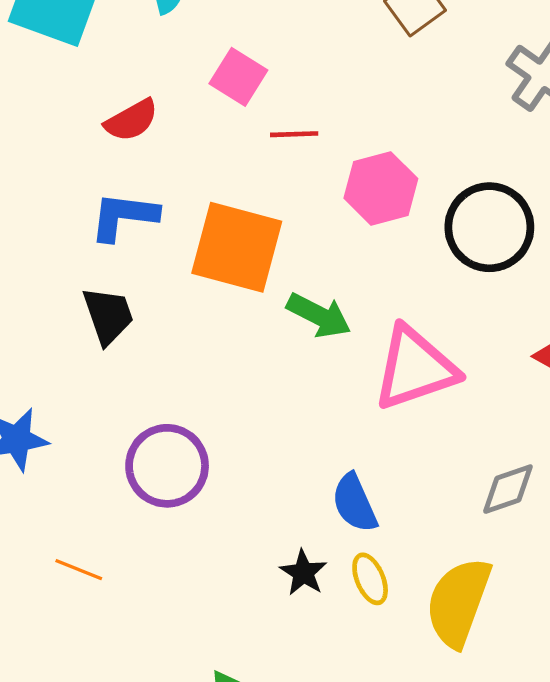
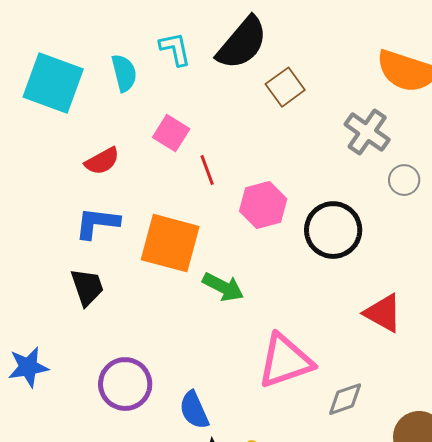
red line: (294, 134) -> (207, 170), turned 72
pink triangle: (415, 368) -> (285, 361), moved
blue semicircle: (355, 503) -> (194, 410), moved

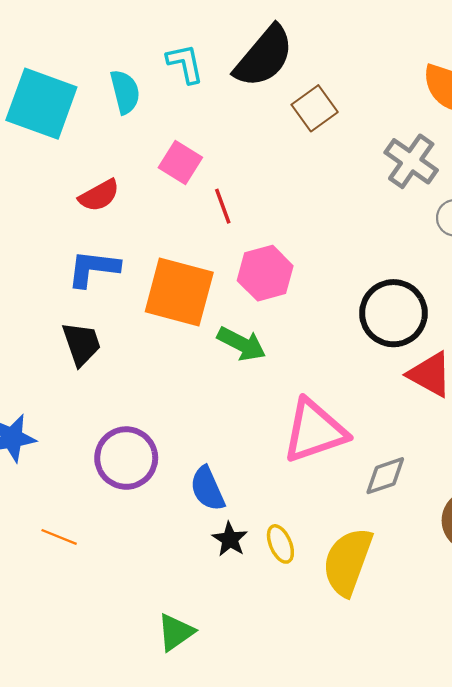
pink hexagon: (263, 205) -> (265, 273), moved
black circle: (333, 230) -> (393, 313), moved

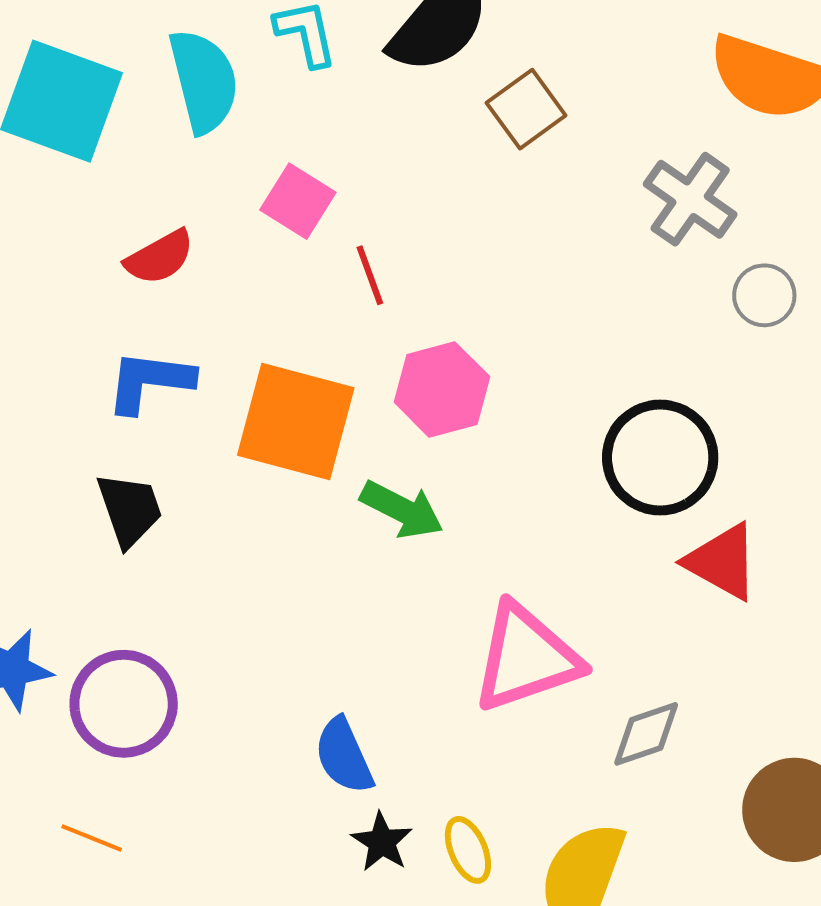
cyan semicircle: (125, 92) -> (204, 81), size x1.4
purple circle: (126, 458) -> (124, 704), moved

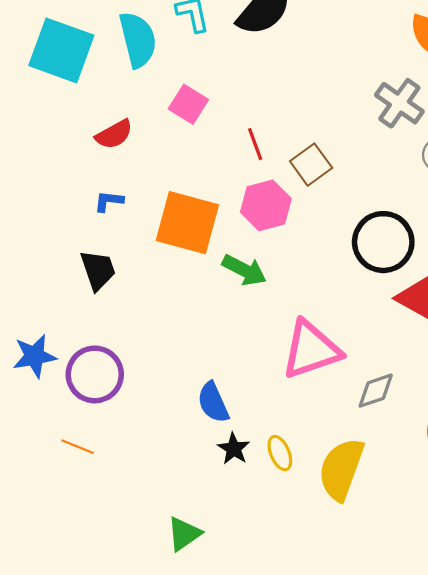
brown square: (526, 109) -> (311, 165), moved
red line: (370, 275) -> (255, 144), moved
blue L-shape: (150, 381) -> (109, 201), size x0.6

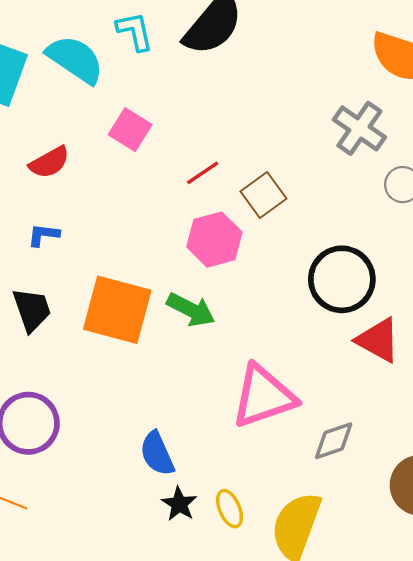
cyan semicircle: (138, 40) -> (75, 59), turned -42
red line: (255, 144) -> (203, 173), turned 76
orange square: (187, 223) -> (117, 310), moved

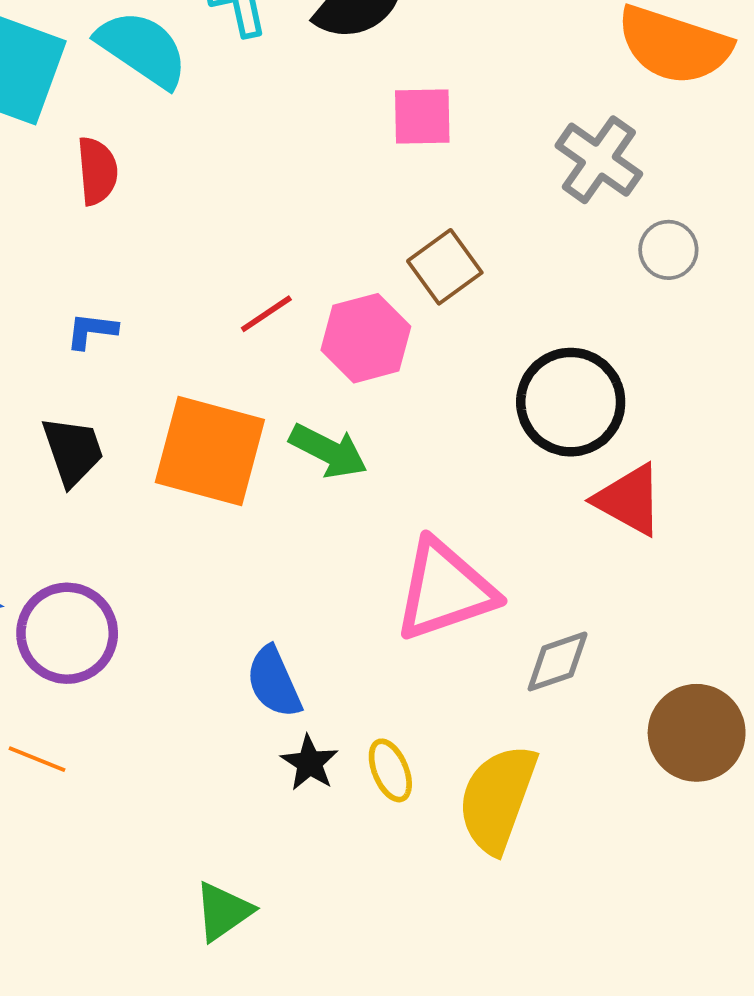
pink square: (130, 130) -> (422, 116), moved, turned -33
red semicircle: (49, 162) -> (97, 171), moved, turned -66
red line: (203, 173) -> (266, 314), moved

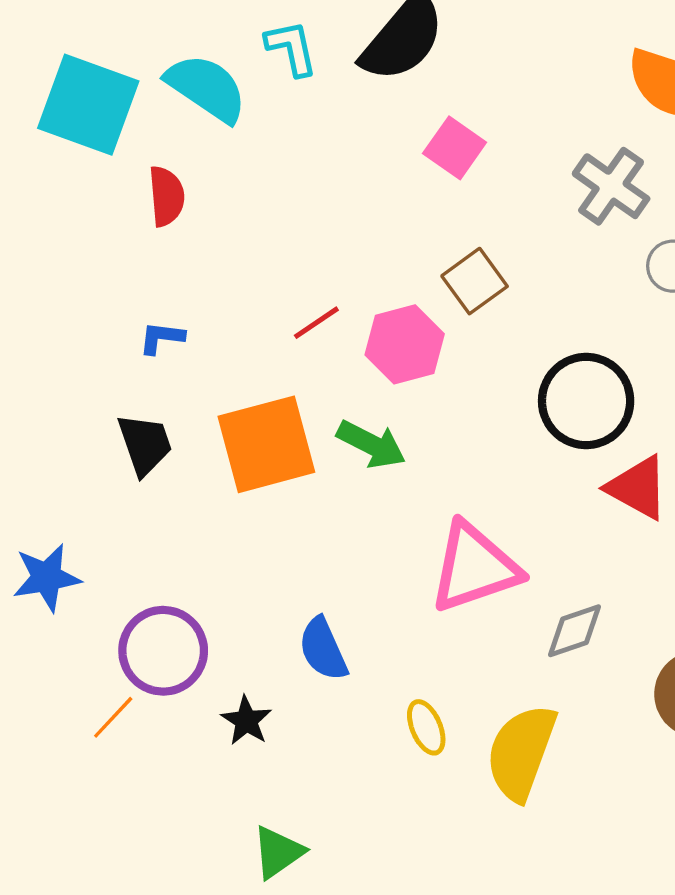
pink square: (422, 116) -> (455, 148), turned 36
orange square: (210, 451) -> (266, 444), turned -30
purple circle: (67, 633) -> (163, 651), moved
orange line: (37, 759) -> (113, 717), turned -69
black star: (310, 763) -> (246, 721), moved

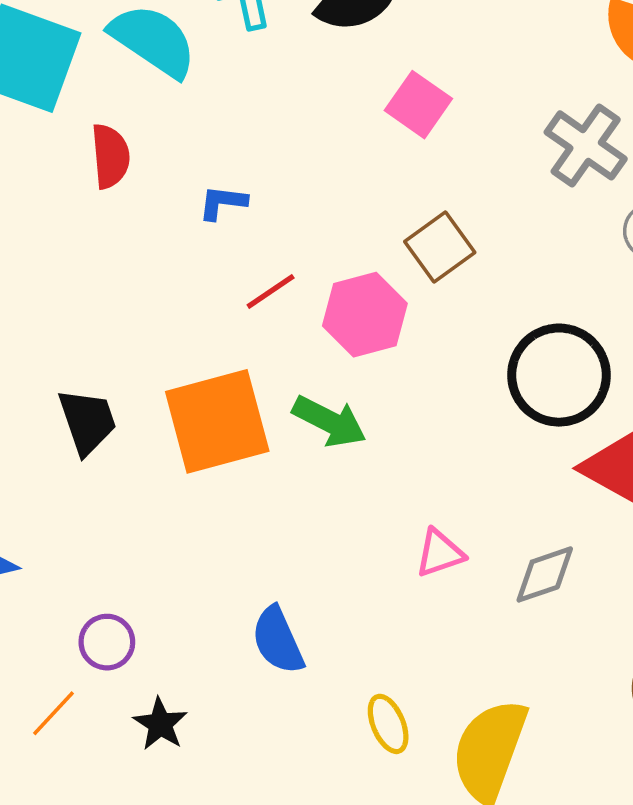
blue L-shape: (161, 338) -> (223, 202), moved
pink triangle: (475, 568) -> (440, 553), size x0.5
gray diamond: (574, 631) -> (545, 574), moved
purple circle: (163, 651) -> (107, 642), size x0.6
black star: (246, 721) -> (160, 724), moved

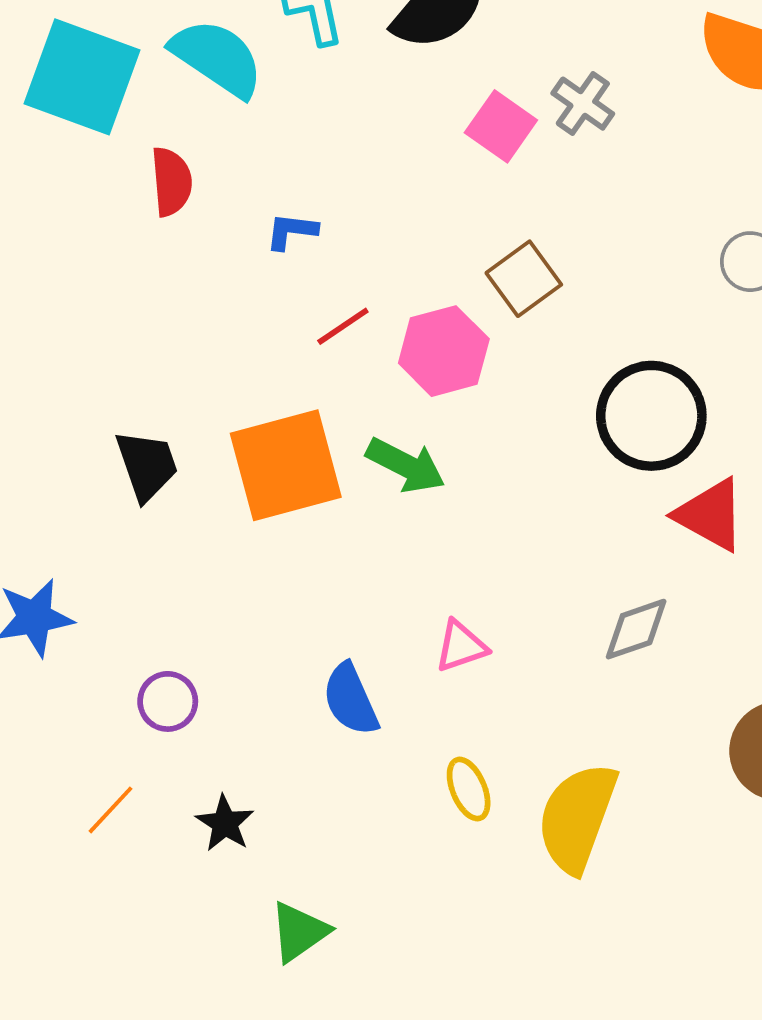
gray cross: (586, 145) -> (583, 104), moved, size x0.7
pink triangle: (440, 553) -> (461, 646), moved
orange line: (53, 713) -> (111, 810), moved
black star: (160, 724) -> (225, 823), moved

